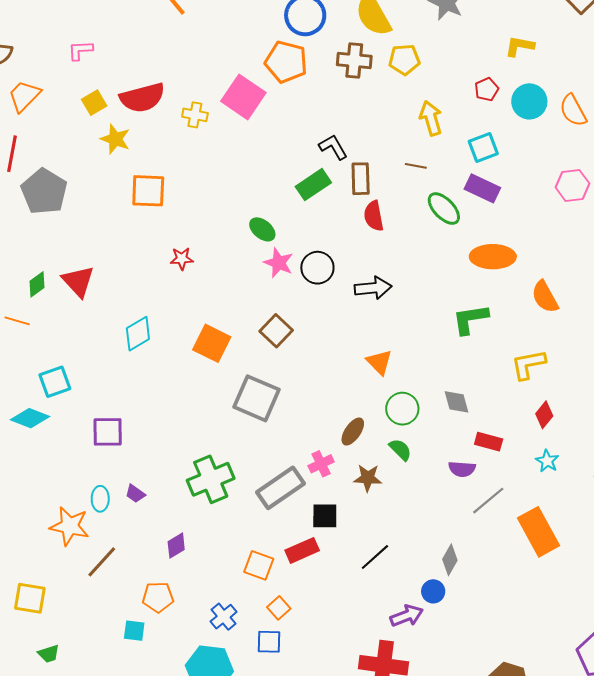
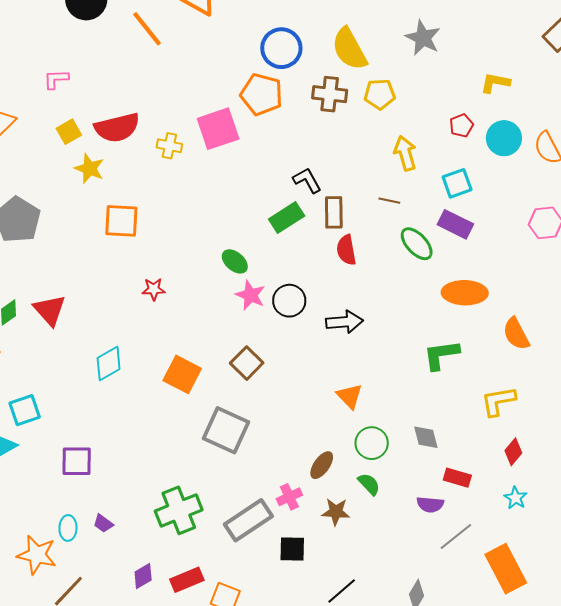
pink square: (243, 97) -> (218, 129), turned 36
red rectangle: (302, 550) -> (187, 580), moved

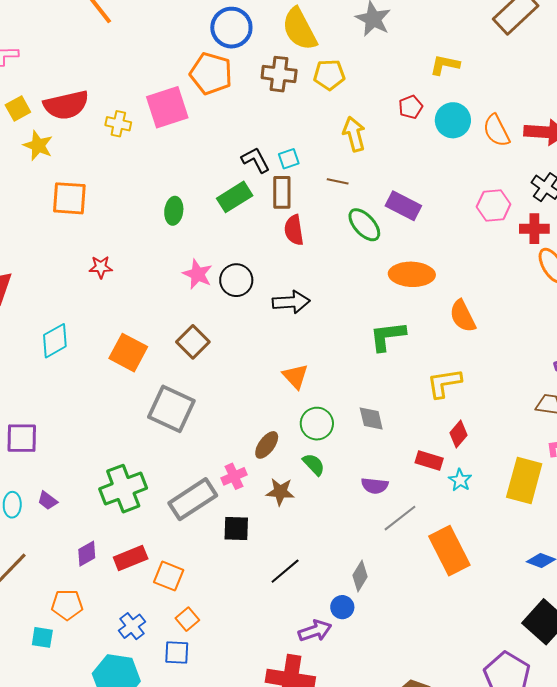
cyan square: (457, 183) -> (289, 159), moved, size x0.7
green ellipse: (235, 261) -> (174, 211), moved, turned 56
red rectangle: (457, 478) -> (429, 460), moved

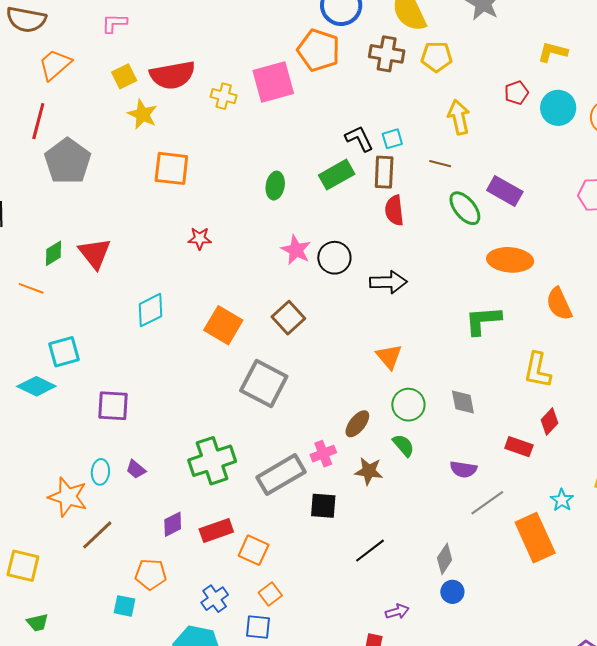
yellow L-shape: (444, 383) -> (537, 370), turned -72
cyan star: (460, 480) -> (562, 500), moved
blue circle: (342, 607) -> (452, 592), moved
purple arrow: (315, 631) -> (397, 612), size x0.7

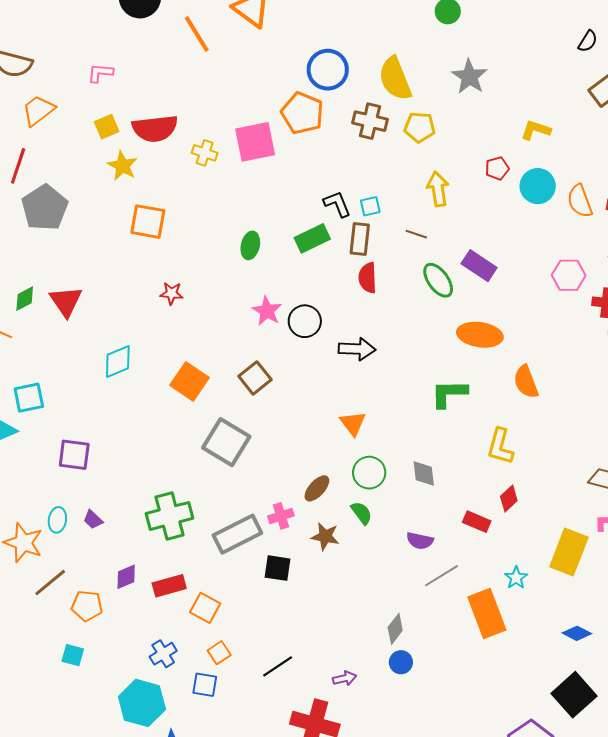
black line: (370, 551) -> (278, 666), moved
orange pentagon: (151, 574) -> (87, 606), moved

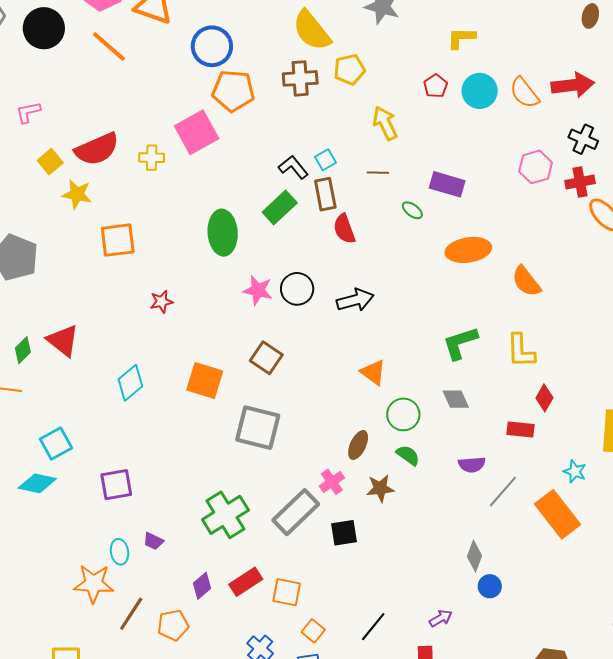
blue circle: (328, 70) -> (212, 46), moved
green ellipse: (250, 245) -> (223, 233), size x1.6
green ellipse: (438, 280) -> (412, 210), size x0.6
green L-shape: (449, 393) -> (460, 343), moved

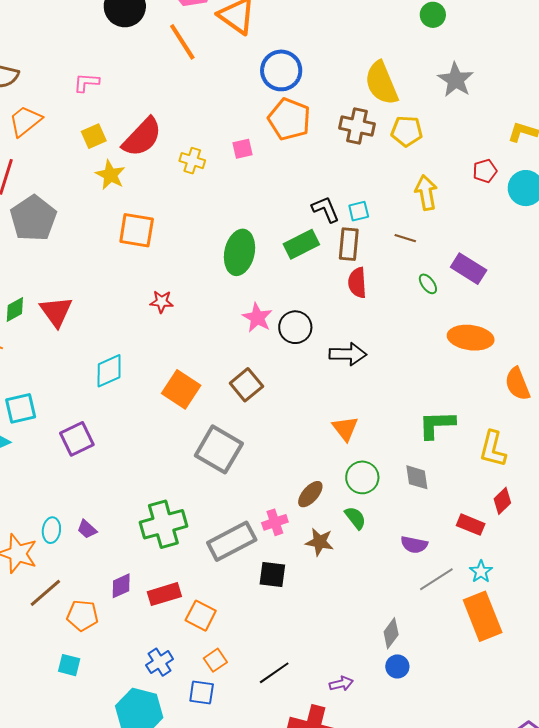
pink square: (197, 132) -> (242, 149), size x0.5
red semicircle: (97, 149) -> (142, 137), turned -39
cyan star: (575, 471) -> (481, 572), moved
purple square: (116, 485) -> (77, 439), moved, turned -32

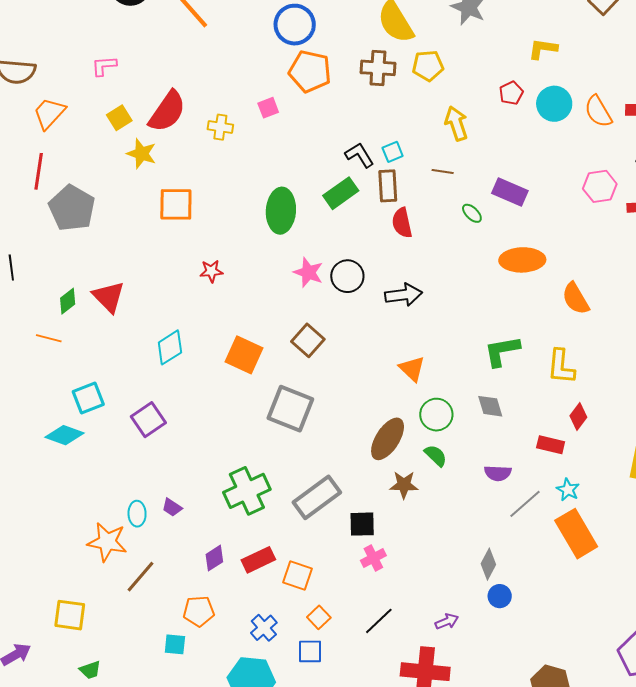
brown ellipse: (310, 494) -> (388, 439), size x1.5
pink cross: (275, 522) -> (373, 558), moved
orange pentagon: (82, 616) -> (199, 611), moved

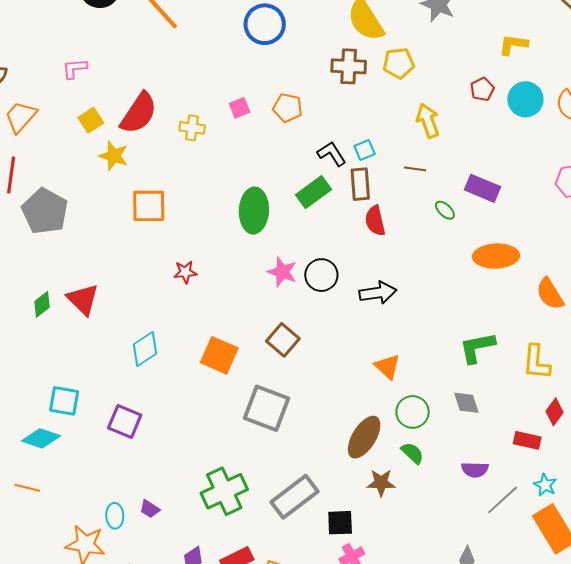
orange pentagon: (310, 71) -> (288, 108), moved, size x0.7
orange line: (49, 338) -> (27, 488), moved
cyan square: (88, 398) -> (64, 401), turned 32
purple square: (148, 420) -> (125, 422), turned -32

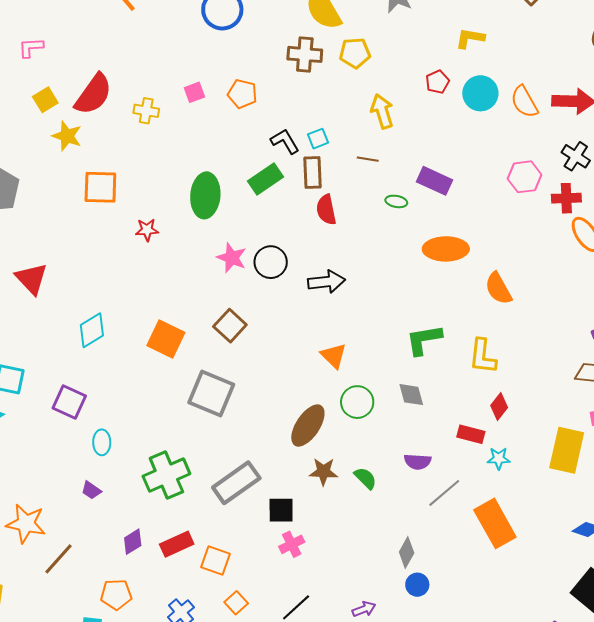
green ellipse: (445, 210) -> (396, 201), turned -35
red star: (185, 272) -> (147, 230), moved
green semicircle: (412, 453) -> (365, 478), moved
cyan star: (545, 485) -> (499, 458), moved, turned -30
cyan ellipse: (115, 516) -> (102, 442), moved

